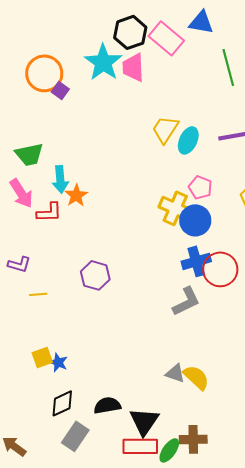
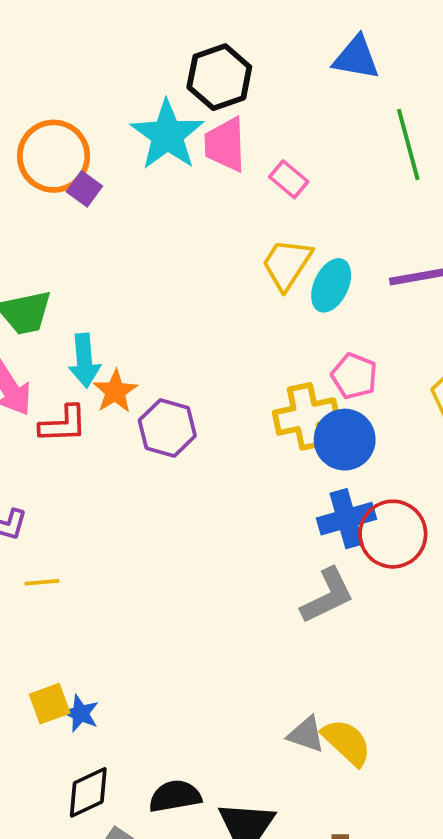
pink rectangle: (166, 38) -> (289, 179), moved, size x0.6
yellow cross: (175, 208) -> (306, 416), turned -36
purple hexagon: (95, 275) -> (167, 428), moved

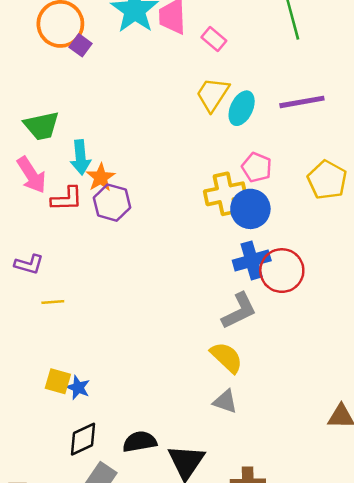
purple hexagon: (167, 428) -> (112, 203), moved
yellow square: (50, 704) -> (58, 381), turned 36
yellow semicircle: (347, 742) -> (226, 357), moved

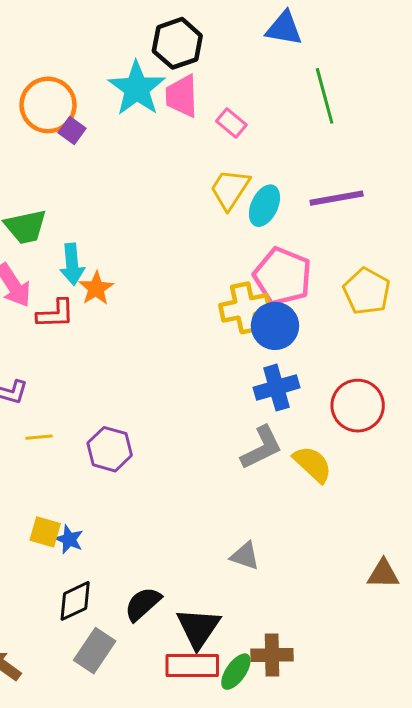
pink pentagon: (257, 167) -> (283, 276), size x1.6
purple hexagon: (112, 203) -> (110, 449), moved
red circle: (282, 271) -> (358, 406), moved
yellow semicircle: (226, 357) -> (313, 464), moved
black semicircle: (140, 442) -> (143, 604), turned -32

